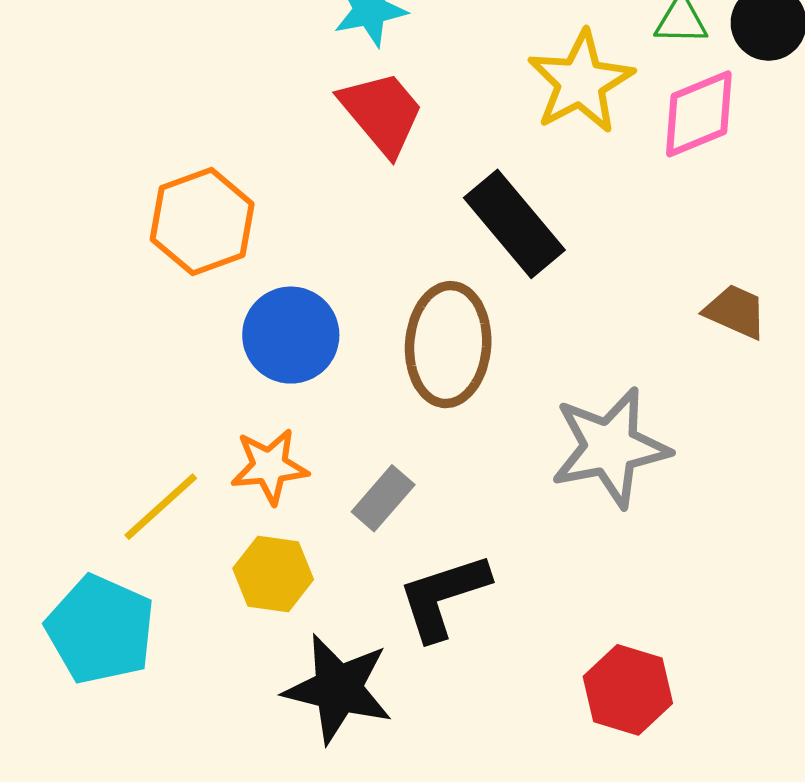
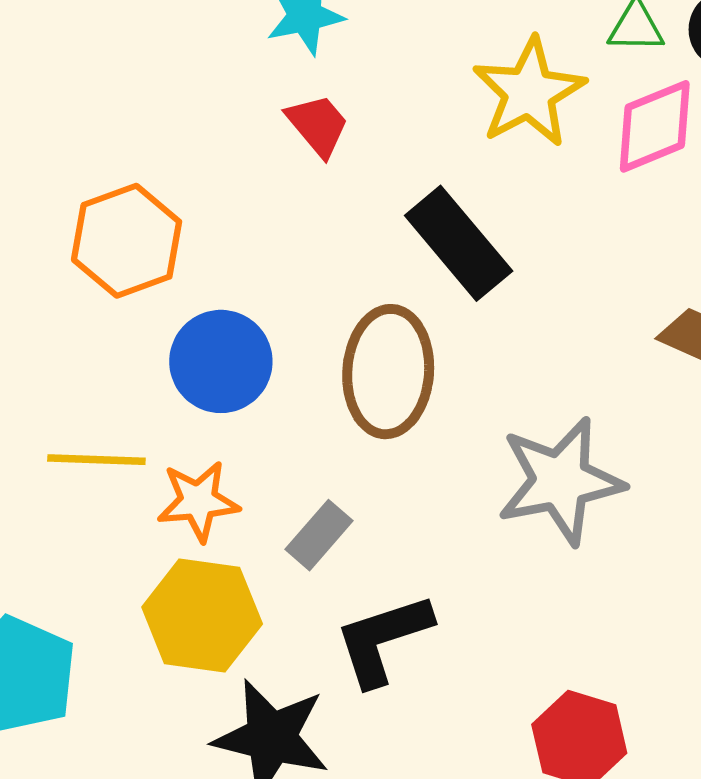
red trapezoid: (382, 113) -> (318, 125), size x0.7
yellow line: (161, 507) -> (96, 460), moved, turned 44
yellow hexagon: (273, 574) -> (202, 616), size x1.4

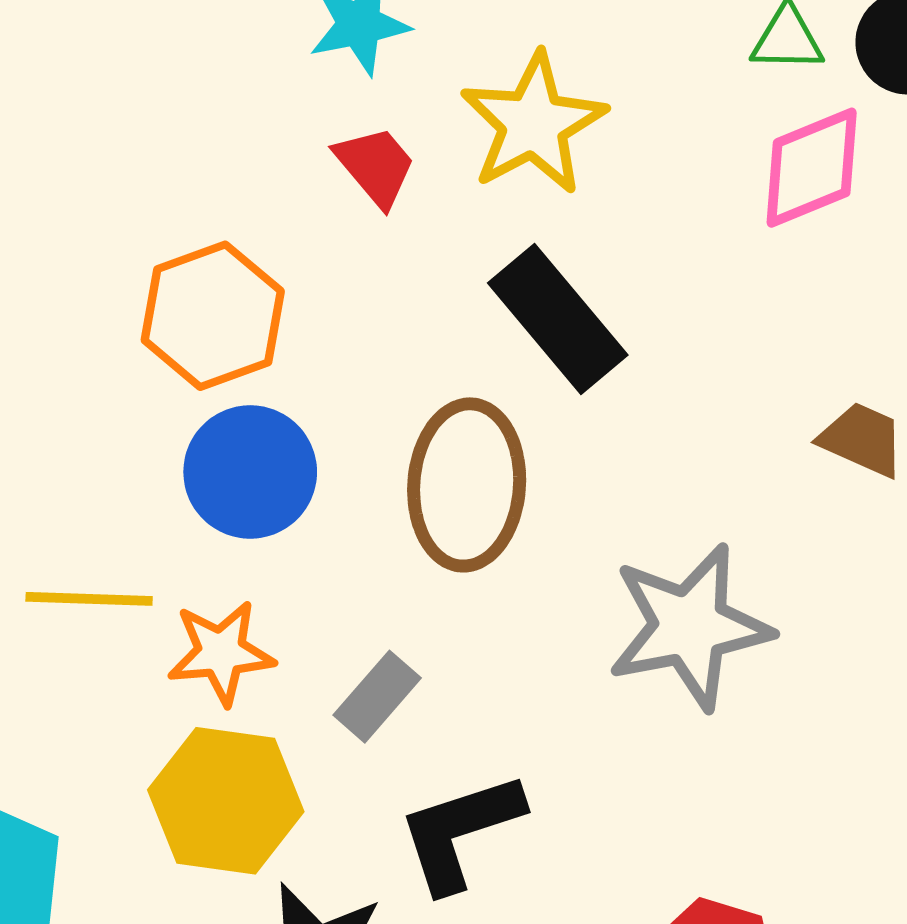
yellow star: (529, 92) -> (533, 124), moved
orange hexagon: (127, 241) -> (213, 316), moved

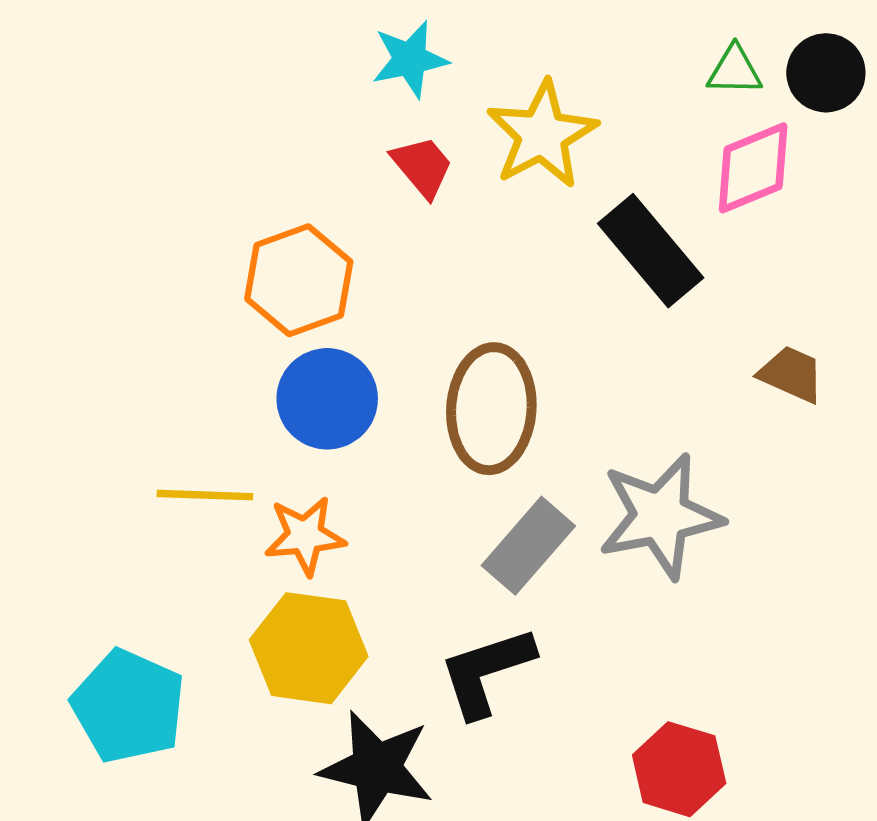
black rectangle: (558, 319) -> (651, 251), moved
gray rectangle: (377, 697) -> (528, 546), moved, size x1.4

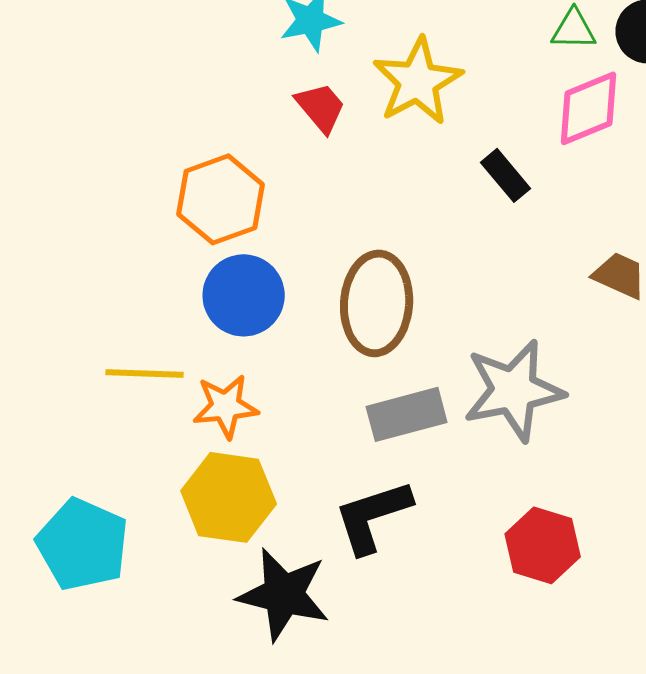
black rectangle: (651, 251) -> (506, 175), size x0.6
gray rectangle: (528, 546) -> (407, 414), turned 34
red hexagon: (679, 769) -> (543, 545), moved

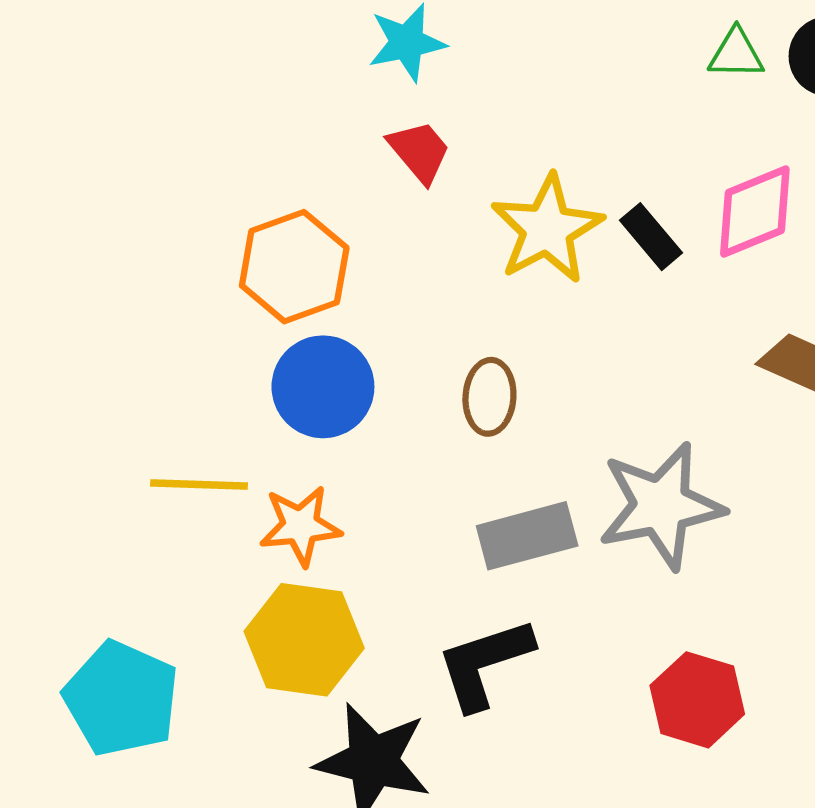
yellow star: (418, 81) -> (547, 229), moved
pink diamond: (589, 108) -> (755, 212), moved
brown ellipse: (377, 303) -> (489, 397), size x0.6

